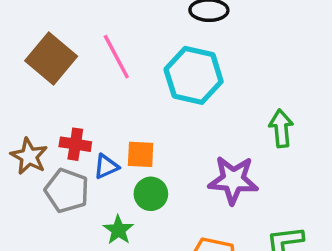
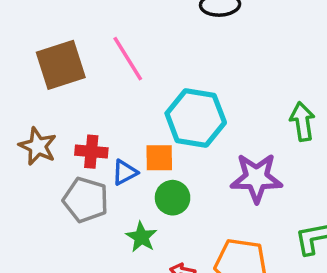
brown square: (51, 58) -> (61, 65), turned 36
cyan hexagon: (194, 75) -> (196, 118), moved
brown star: (29, 156) -> (38, 146), moved

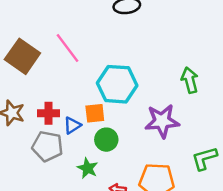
brown square: (61, 65) -> (22, 56), turned -32

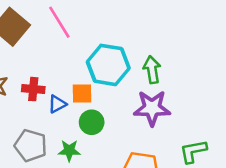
green arrow: (190, 80) -> (152, 70), moved
gray pentagon: (48, 146) -> (31, 145), moved
green star: (88, 168) -> (69, 151), turned -30

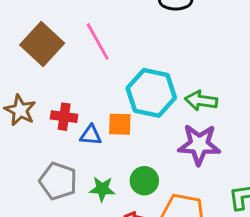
green arrow: (152, 70) -> (201, 101), turned -76
blue triangle: (57, 104) -> (91, 135), turned 30
green circle: (92, 122) -> (144, 181), moved

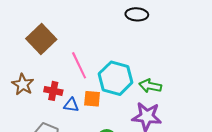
pink line: (98, 41) -> (79, 65), moved

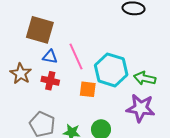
brown square: (41, 39) -> (40, 30), turned -32
blue triangle: (71, 105) -> (50, 57), moved

